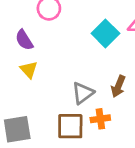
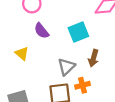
cyan square: (105, 33) -> (78, 32), moved, turned 30
purple semicircle: (24, 40) -> (41, 31), moved

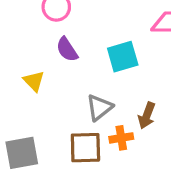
brown arrow: (93, 58) -> (147, 116), moved

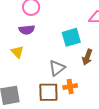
purple semicircle: (67, 49) -> (27, 30), moved, turned -63
brown arrow: (147, 116) -> (87, 57), moved

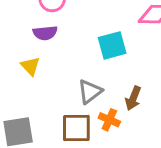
brown arrow: (87, 57) -> (133, 98), moved
orange cross: (70, 86) -> (109, 120), turned 32

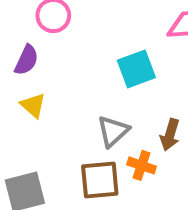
purple semicircle: (45, 33) -> (27, 60), moved, turned -55

